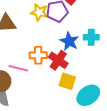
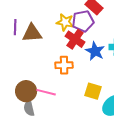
red cross: (58, 60) -> (75, 39), moved
pink line: (18, 68) -> (46, 92), moved

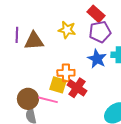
purple pentagon: (83, 21) -> (100, 32), moved
red cross: (75, 39) -> (77, 88), moved
yellow square: (93, 91) -> (58, 85), moved

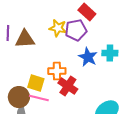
purple pentagon: (100, 32) -> (76, 30), moved
yellow square: (58, 85) -> (36, 83), moved

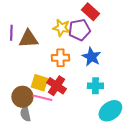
cyan cross: (110, 53) -> (95, 86), moved
orange cross: (57, 71) -> (60, 58), moved
red cross: (68, 86) -> (56, 86), moved

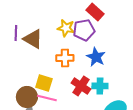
brown triangle: (28, 39) -> (33, 39), turned 35
red cross: (56, 86) -> (81, 86), moved

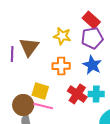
purple pentagon: (84, 30) -> (92, 38), moved
purple line: (16, 33) -> (12, 54), moved
brown triangle: (33, 39) -> (29, 47), turned 35

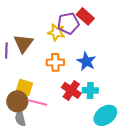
purple pentagon: (92, 38) -> (68, 23), moved
yellow square: (40, 91) -> (24, 87), moved

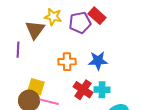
yellow star: (56, 32) -> (53, 17), moved
brown triangle: (23, 43) -> (35, 30), moved
blue star: (86, 61) -> (98, 61), turned -30

